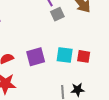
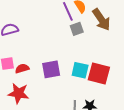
red square: (84, 56) -> (99, 73), size x1.6

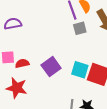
purple square: (51, 69) -> (51, 67), turned -30

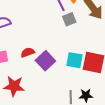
red semicircle: (22, 63) -> (28, 52), moved

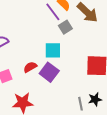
cyan square: (74, 60) -> (53, 50), moved

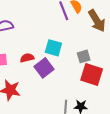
gray square: (65, 27) -> (84, 56), moved

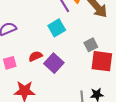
cyan square: (53, 48) -> (57, 28), moved, turned -36

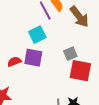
purple square: (54, 63) -> (33, 58), moved, turned -36

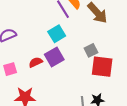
purple square: (33, 58) -> (54, 57), turned -36

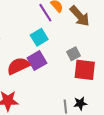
red semicircle: (36, 62) -> (18, 66), size x1.6

